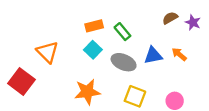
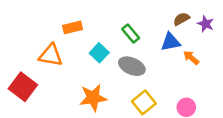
orange rectangle: (94, 26) -> (73, 27), moved
orange triangle: (48, 52) -> (51, 55), turned -35
blue triangle: (153, 55) -> (171, 42), moved
yellow square: (135, 96) -> (144, 102), turned 30

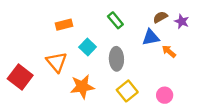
green rectangle: (131, 33) -> (115, 20), moved
orange triangle: (51, 55) -> (57, 62), moved, turned 40
gray ellipse: (132, 66) -> (116, 59), turned 65

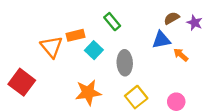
green rectangle: (115, 20) -> (112, 22), moved
orange rectangle: (64, 25) -> (76, 35), moved
orange triangle: (57, 62) -> (51, 47), moved

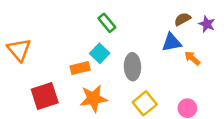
green rectangle: (112, 22) -> (107, 23), moved
orange rectangle: (76, 35) -> (80, 68), moved
orange triangle: (51, 47) -> (19, 50), moved
red square: (22, 82) -> (45, 96), moved, turned 35

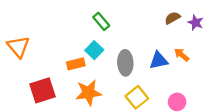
blue triangle: (172, 42) -> (159, 60), moved

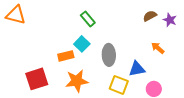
orange triangle: (18, 47) -> (16, 15), moved, turned -35
blue triangle: (159, 60) -> (137, 69), moved
yellow square: (137, 97) -> (119, 85), turned -30

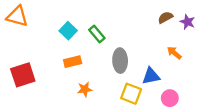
green rectangle: (88, 19) -> (97, 34), moved
cyan square: (82, 44) -> (68, 31), moved
red square: (37, 79) -> (23, 75), moved
orange star: (77, 81) -> (85, 89), size x0.6

